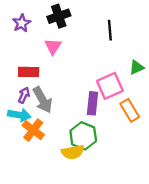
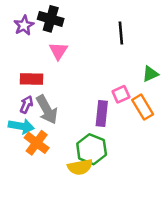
black cross: (59, 16) -> (51, 19), moved, turned 35
pink square: (110, 86) -> (121, 94), size x0.6
orange rectangle: (130, 110) -> (143, 107), moved

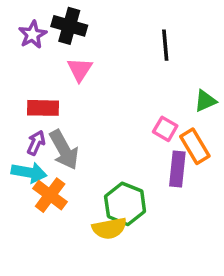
pink square: (121, 94) -> (165, 129), turned -36
purple rectangle: (102, 113) -> (177, 169), moved

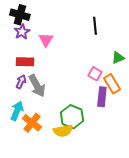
black cross: (69, 26) -> (20, 15), moved
purple star: (33, 35) -> (22, 32), moved
cyan arrow: (29, 172) -> (17, 111), moved, turned -78
orange cross: (50, 195) -> (32, 123), moved

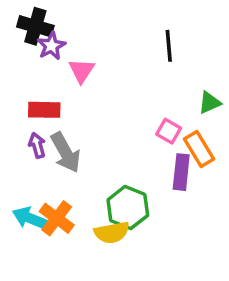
purple star: (22, 32) -> (51, 46), moved
purple arrow: (21, 82) -> (37, 145), turned -40
cyan arrow: (17, 111) -> (30, 218), moved, turned -90

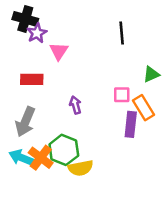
pink square: (169, 131) -> (122, 95), turned -30
purple arrow: (37, 145) -> (75, 105), moved
gray arrow: (66, 152) -> (25, 122), moved, turned 52
green hexagon: (128, 208) -> (64, 150), moved

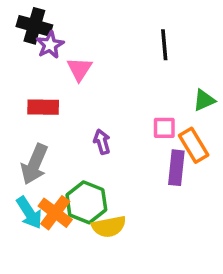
cyan arrow: (21, 158) -> (29, 213), turned -145

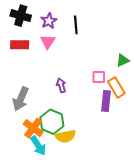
purple star: (50, 45) -> (49, 21), moved
black line: (164, 45) -> (76, 25), moved
red rectangle: (43, 107) -> (20, 45), moved
cyan arrow: (29, 213) -> (38, 146), moved

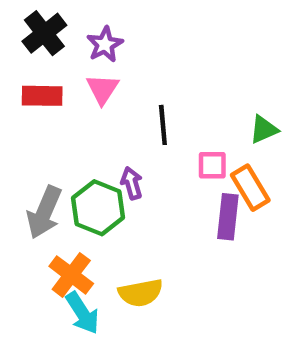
black cross: (21, 16) -> (44, 33), turned 36
black line: (76, 25) -> (163, 125), moved
green hexagon: (52, 122) -> (98, 208), moved

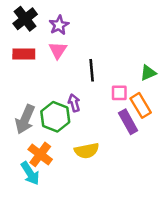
purple rectangle: (228, 217) -> (128, 122), turned -35
yellow semicircle: (141, 293) -> (87, 151), moved
cyan arrow: (82, 313) -> (30, 173), moved

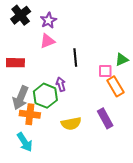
pink triangle: (58, 50) -> (47, 41), turned 35
red rectangle: (24, 54) -> (15, 63), moved
pink square: (119, 93) -> (105, 71), moved
purple rectangle: (128, 122) -> (105, 118), moved
orange cross: (40, 154) -> (30, 114), moved, turned -30

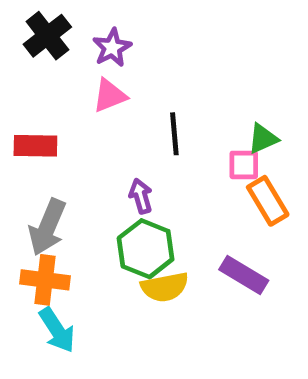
green triangle: (122, 60) -> (263, 139), moved
green hexagon: (45, 96) -> (146, 249), moved
orange cross: (30, 114) -> (45, 280), moved
purple rectangle: (105, 118) -> (244, 275), turned -30

